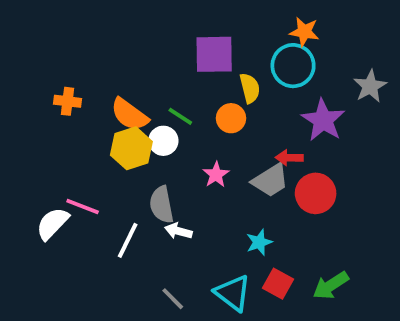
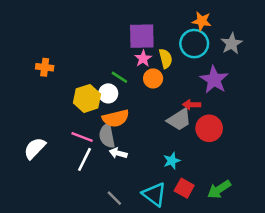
gray star: (370, 86) -> (232, 44), moved
orange semicircle: (130, 114) -> (116, 118), moved, turned -50
pink star: (216, 175) -> (143, 59), moved
pink line: (83, 207) -> (82, 137), moved

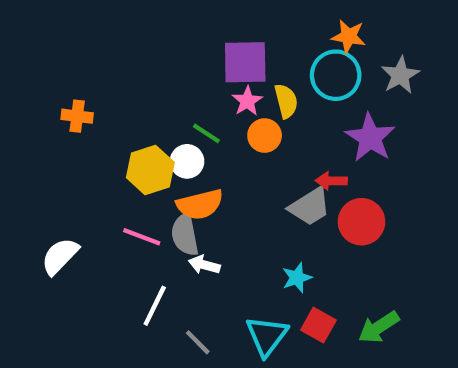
white line: (85, 159) -> (155, 306), moved
cyan triangle: (154, 194) -> (267, 336), turned 30

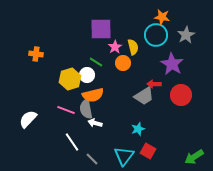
purple square: (245, 62) -> (101, 29), moved
red circle: (361, 222) -> (181, 95), moved
white line: (155, 306) -> (72, 142), turned -60
green arrow: (379, 327) -> (194, 157), moved

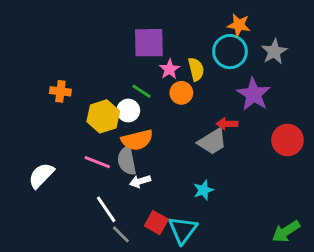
orange cross: (36, 54) -> (60, 91), moved
red circle: (181, 95) -> (287, 140), moved
white arrow: (95, 123) -> (140, 181), turned -32
red square: (148, 151) -> (156, 223), moved
gray line: (92, 159) -> (121, 234), moved

